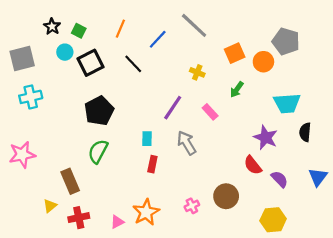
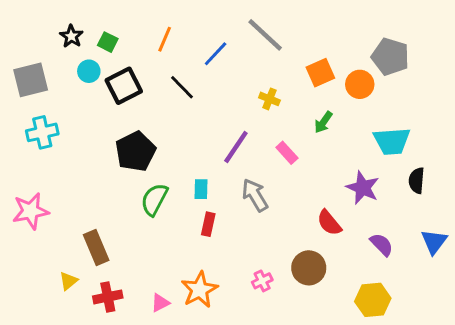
green semicircle: (98, 151) -> (154, 199), moved
red semicircle: (253, 165) -> (329, 223), moved

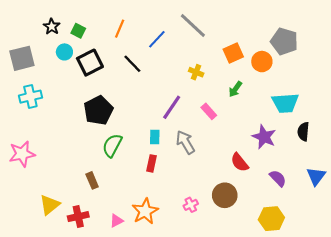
cyan rectangle: (201, 189) -> (155, 137), moved
brown rectangle: (96, 247) -> (92, 180), moved, size x0.7
yellow triangle: (68, 281) -> (50, 205), size x1.5

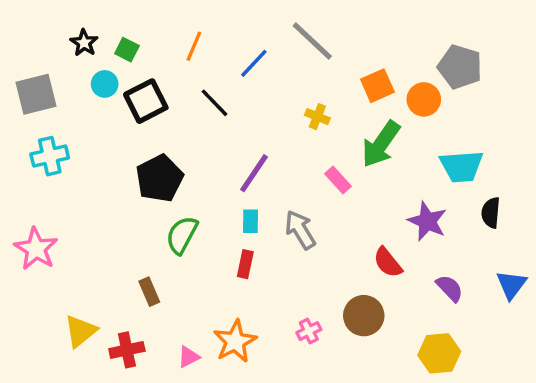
green arrow: (235, 89) -> (381, 144), size x1.8
purple line: (172, 107) -> (254, 173), moved
pink star: (22, 154) -> (36, 249), turned -30

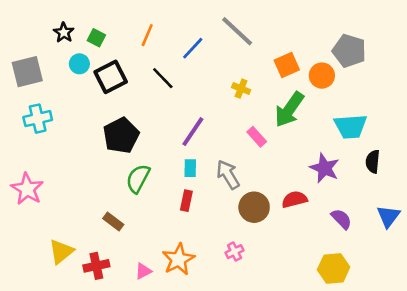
red semicircle: (388, 262) -> (294, 199), turned 115
brown rectangle: (149, 292) -> (113, 222), turned -30
brown circle: (364, 316) -> (254, 207), moved

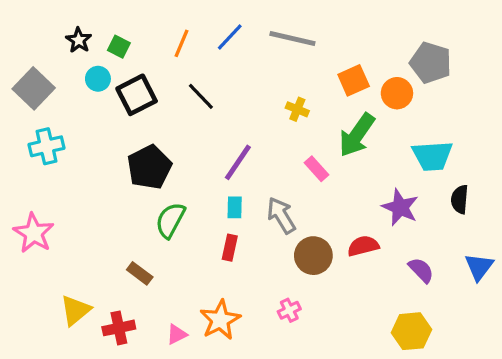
gray line: (237, 31) -> (292, 39), turned -30
blue line: (193, 48) -> (230, 37), moved
gray square: (27, 72) -> (34, 88), turned -32

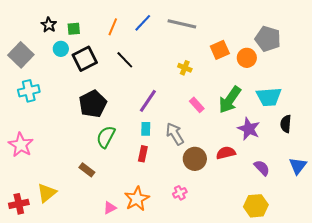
green square: (119, 47) -> (74, 29), turned -32
green arrow: (357, 135) -> (230, 100), moved
red cross: (119, 328) -> (19, 204), moved

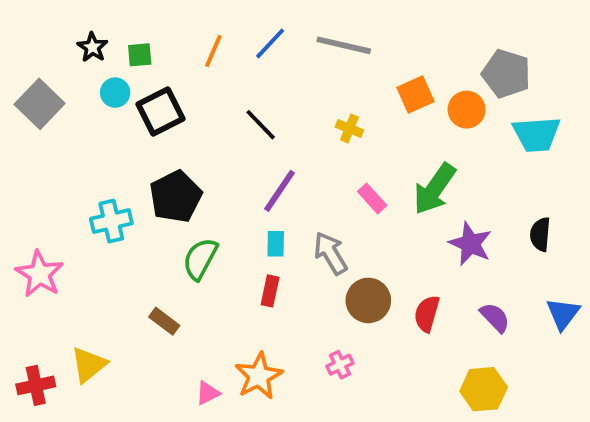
black line: (125, 60) -> (261, 125), moved
cyan cross: (29, 91) -> (111, 221), moved
cyan trapezoid: (269, 97) -> (536, 134), moved
red semicircle: (226, 153) -> (427, 314), moved, turned -60

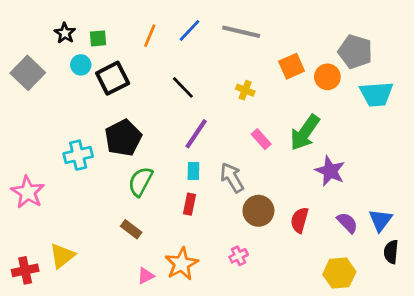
black semicircle: (540, 234) -> (391, 252), moved
blue triangle: (563, 314) -> (380, 220), moved
brown rectangle: (164, 321) -> (131, 229), moved

